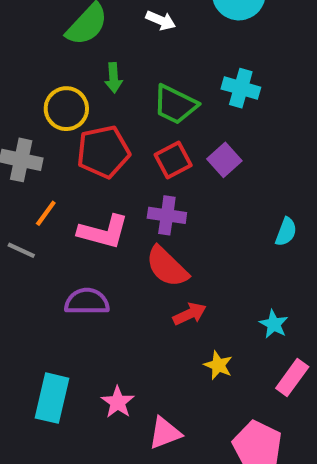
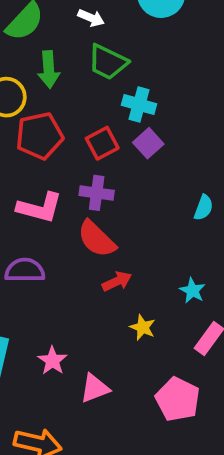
green arrow: (114, 78) -> (49, 69), size x1.4
cyan cross: (241, 88) -> (139, 104), moved
green trapezoid: (175, 105) -> (108, 62), moved

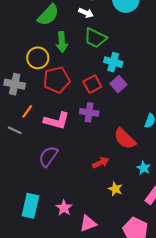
red semicircle: (97, 239) -> (125, 139), moved
purple semicircle: (25, 270) -> (48, 156), turned -55

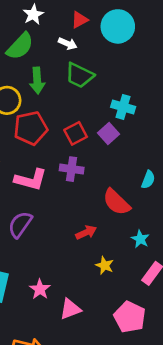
cyan cross: (113, 62) -> (123, 107), moved

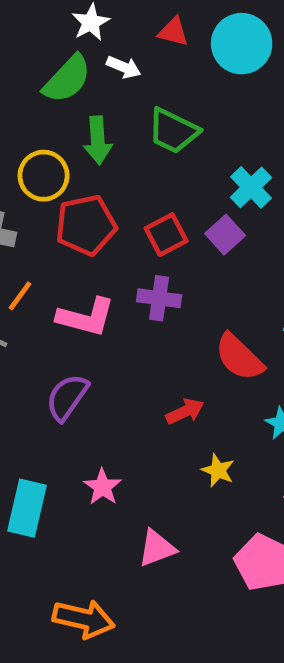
red triangle: (79, 20) -> (173, 32), turned 42
white arrow: (68, 44) -> (124, 67), moved
cyan cross: (123, 107) -> (251, 187), turned 30
pink star: (40, 289) -> (102, 487), moved

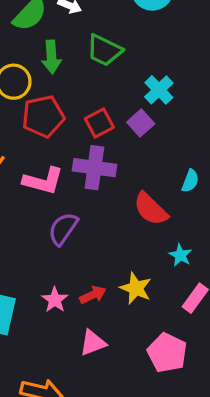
purple cross: (159, 298) -> (94, 168), size x1.4
purple semicircle: (67, 397) -> (63, 229), moved
red arrow: (185, 411) -> (93, 295), moved
yellow star: (218, 470) -> (136, 288), size x1.4

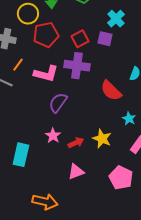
purple square: (141, 123) -> (105, 39), turned -35
pink star: (55, 300) -> (53, 136), moved

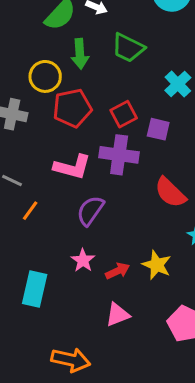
purple square: (105, 39) -> (158, 129), moved
orange line: (18, 65) -> (30, 211), moved

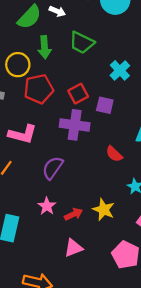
pink L-shape: (72, 167) -> (22, 134), moved
red semicircle: (170, 193) -> (114, 154), size x0.7

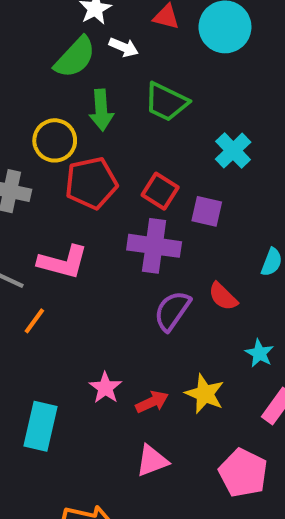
red square: (78, 94) -> (160, 191), turned -30
purple semicircle: (53, 168) -> (172, 311), moved

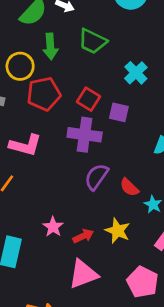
red semicircle: (223, 297) -> (129, 187), moved
pink triangle: (152, 461) -> (83, 274), size x1.4

